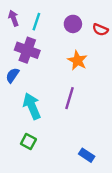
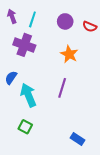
blue semicircle: (12, 75) -> (11, 78), moved

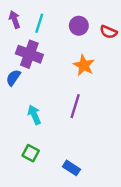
blue semicircle: (11, 78) -> (13, 78), moved
cyan arrow: (28, 95) -> (34, 115), size x0.7
blue rectangle: (77, 139) -> (71, 168), moved

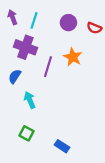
blue semicircle: (13, 78) -> (15, 76), moved
purple line: (75, 106) -> (48, 67), moved

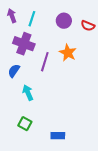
blue rectangle: (62, 146) -> (58, 136), turned -32

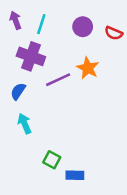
purple line: (45, 62) -> (58, 80), turned 48
cyan arrow: (28, 93) -> (25, 124), moved
green square: (25, 124) -> (52, 160), moved

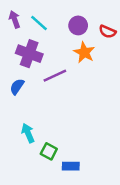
cyan line: (41, 24) -> (39, 23), turned -66
orange star: (88, 68) -> (84, 52), moved
cyan arrow: (25, 124) -> (28, 133), moved

